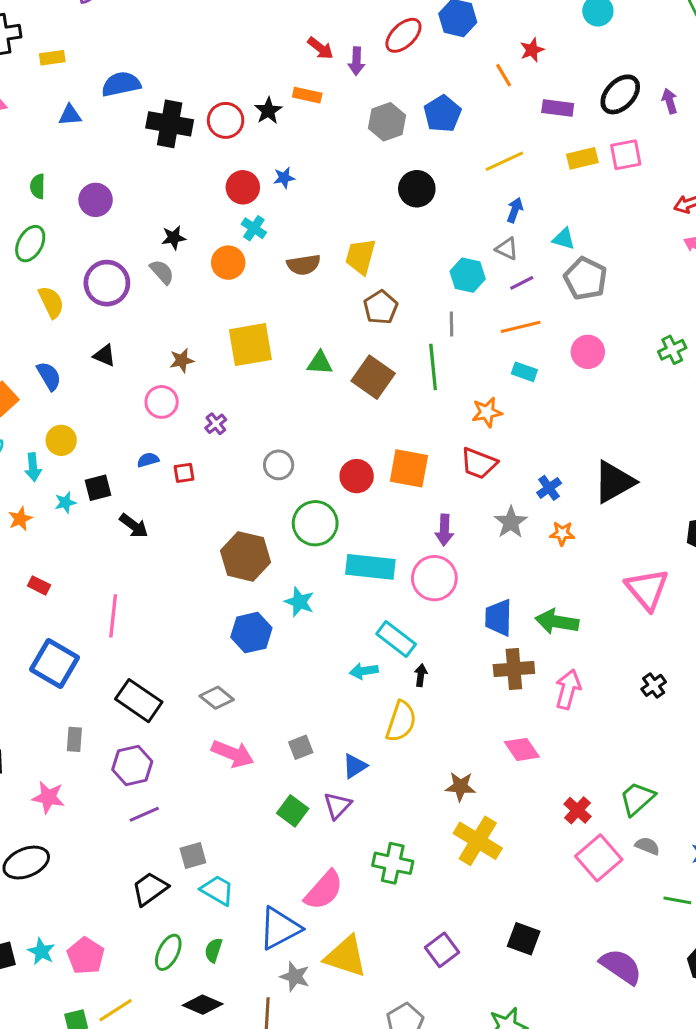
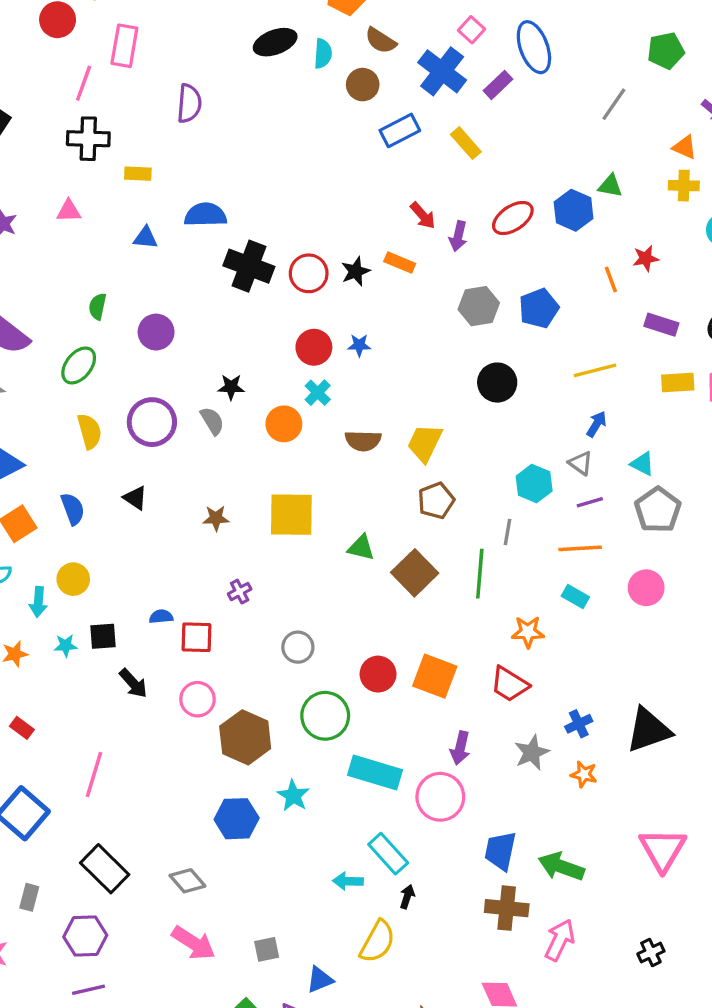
pink circle: (162, 402) -> (198, 699), moved
red square: (184, 473) -> (197, 637), size x1.5

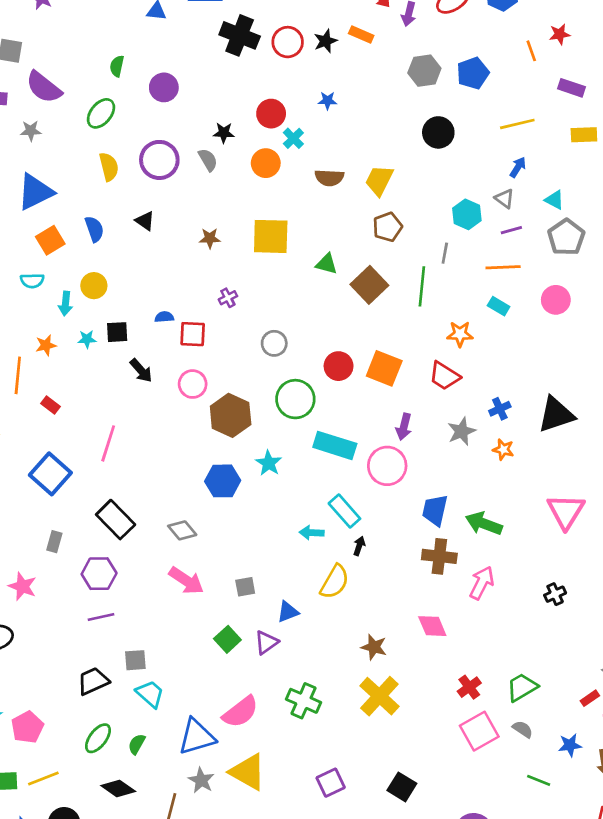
red circle: (314, 347) -> (271, 114), moved

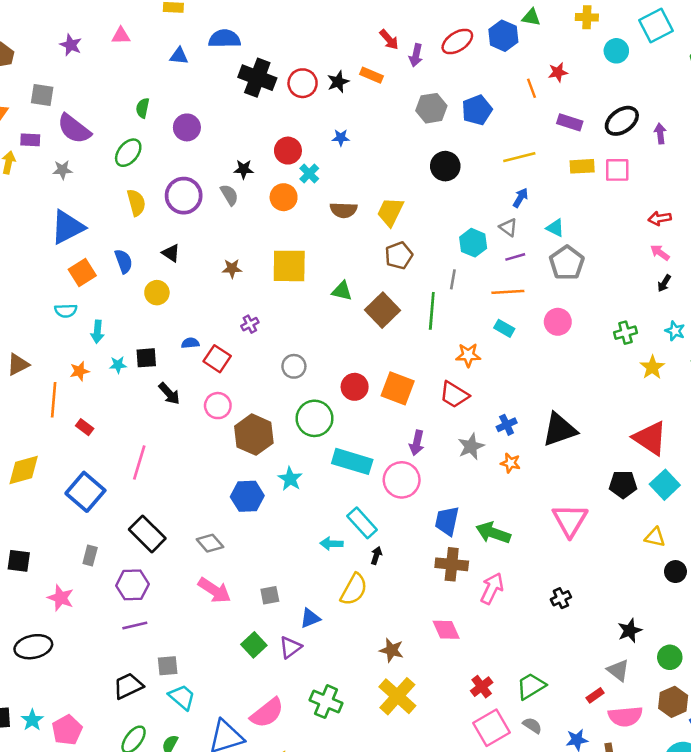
yellow circle: (94, 286) -> (157, 293), moved
red square: (193, 334) -> (217, 359), turned 32

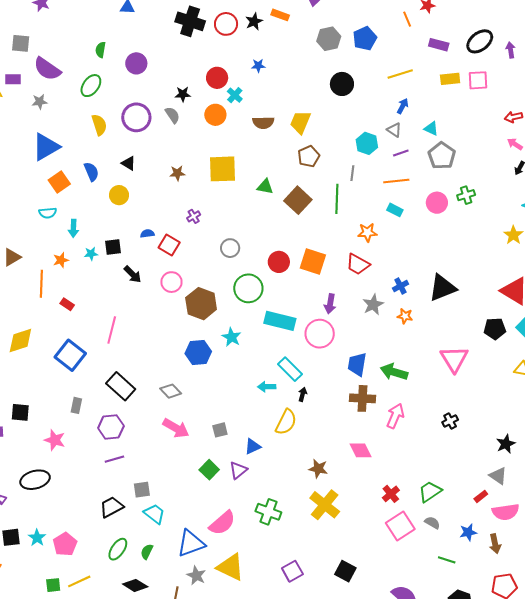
green cross: (625, 333) -> (466, 195), moved

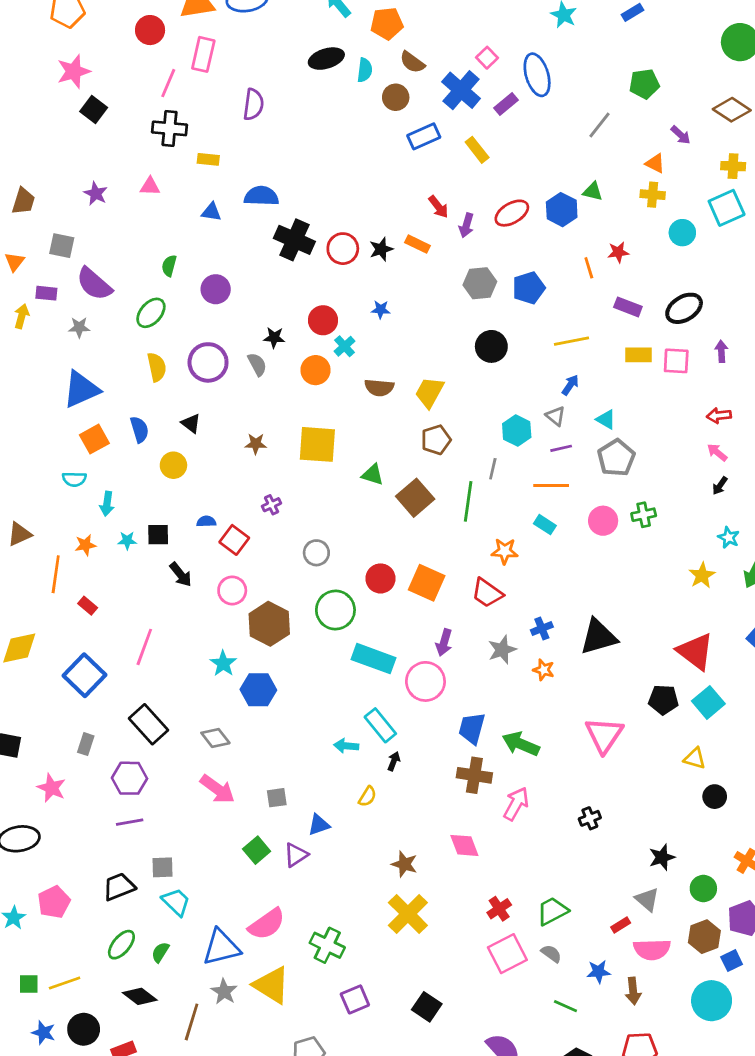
purple arrow: (511, 50) -> (721, 351), moved
cyan star: (232, 337) -> (223, 663), moved
yellow semicircle: (286, 422) -> (367, 796), size x0.6
green cross: (268, 512) -> (327, 945), moved
pink pentagon: (65, 544) -> (54, 902), moved

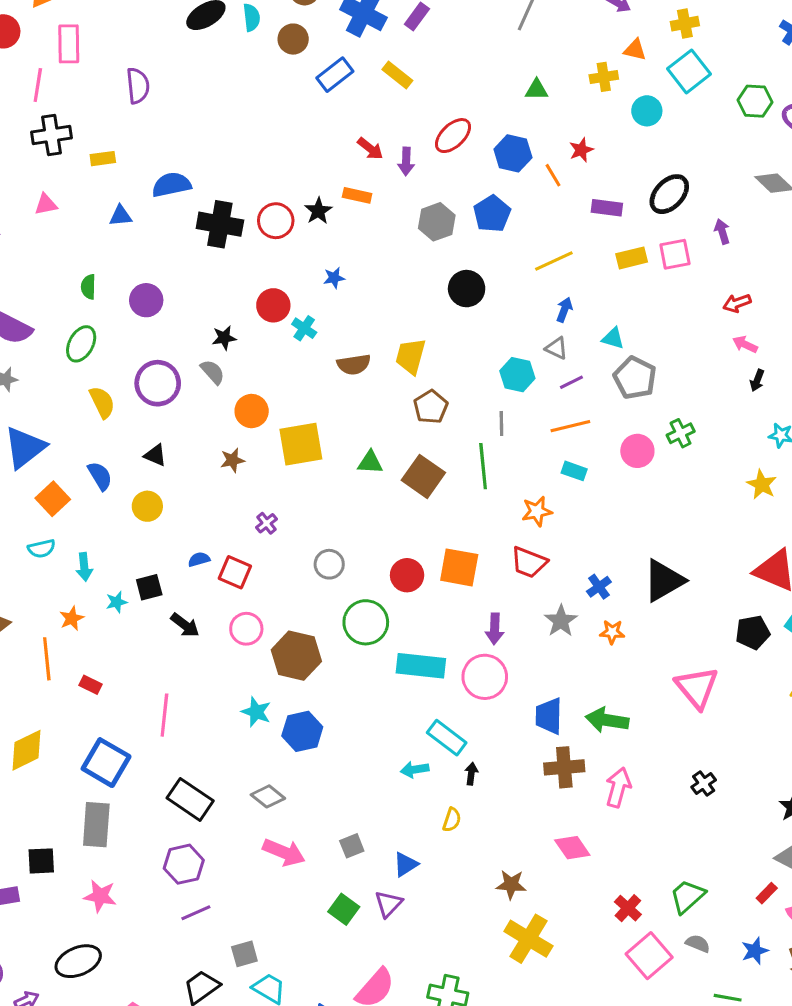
orange triangle: (655, 163) -> (635, 50), moved
blue hexagon: (562, 210) -> (513, 153), moved
orange circle: (316, 370) -> (252, 411), moved
gray rectangle: (86, 744) -> (96, 825), moved, size x1.8

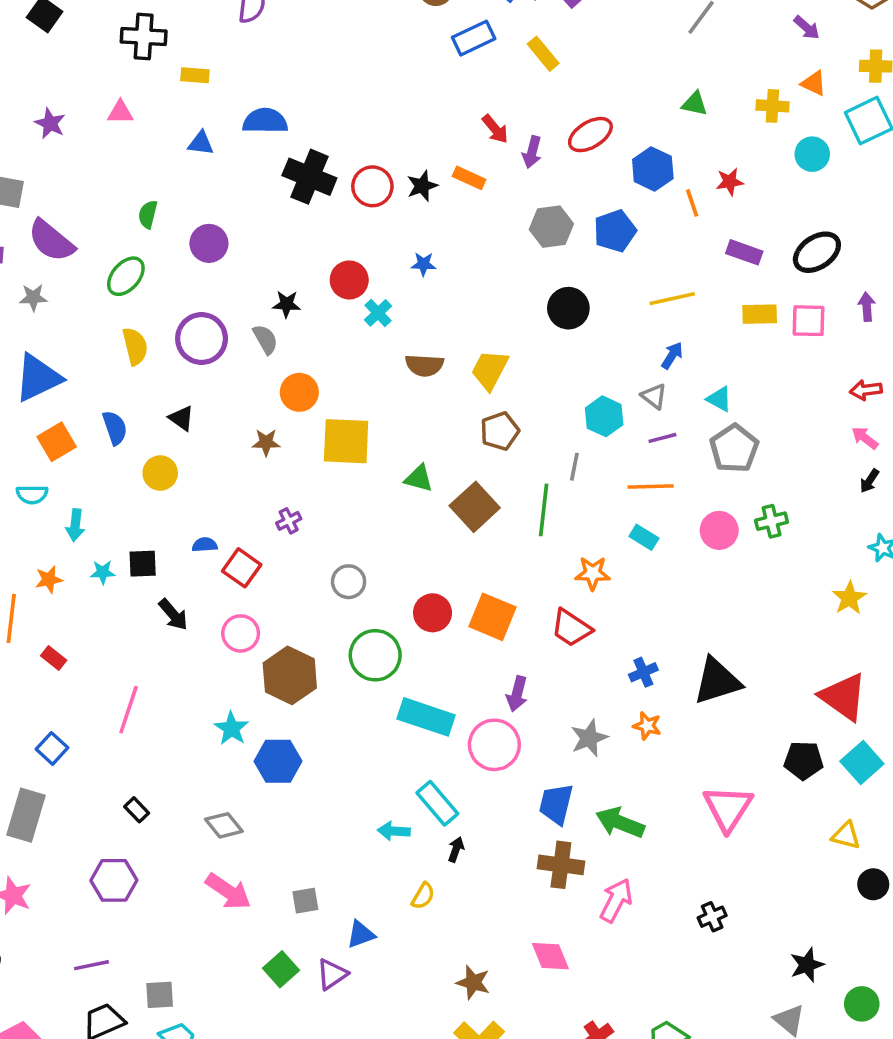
gray star: (561, 621) -> (589, 738), moved
blue square: (106, 763) -> (52, 748), size x0.6
black rectangle: (190, 799) -> (137, 810), size x0.5
purple line: (196, 913) -> (91, 965), moved

